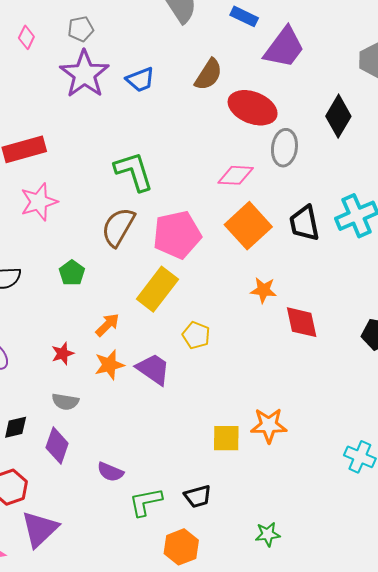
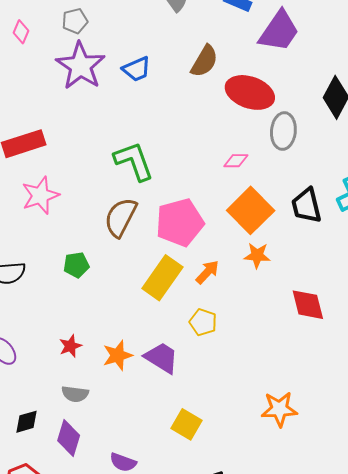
pink diamond: (236, 175) -> (236, 161), size x0.7
green pentagon: (72, 273) -> (76, 265), turned 30
orange star: (263, 290) -> (257, 255), moved
orange arrow: (107, 325) -> (207, 272), moved
yellow square: (226, 438) -> (186, 424), moved, turned 32

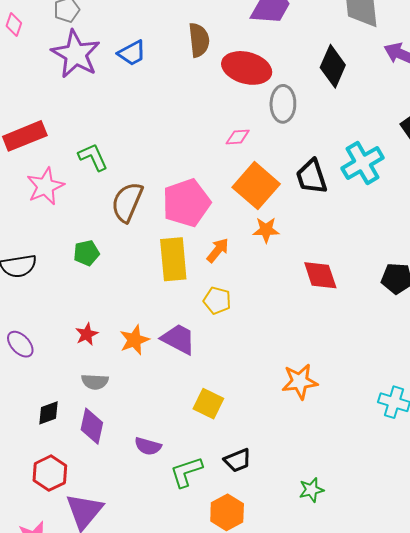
brown semicircle: (204, 61) -> (199, 40), turned -32
green L-shape: (134, 161) -> (93, 157), moved, size x0.7
yellow rectangle: (162, 278) -> (173, 259), turned -36

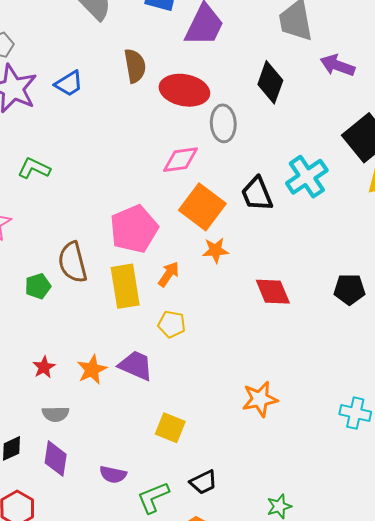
pink diamond: (238, 137) -> (181, 160), size x1.5
green L-shape: (93, 157) -> (34, 168), moved, turned -36
brown semicircle: (127, 202) -> (73, 262), moved, turned -33

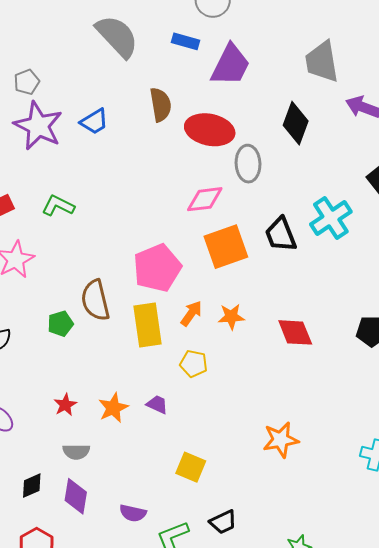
orange square: (202, 207) -> (226, 247), turned 33
orange star: (215, 250) -> (231, 317), moved
purple trapezoid: (136, 365) -> (157, 404), size x0.6

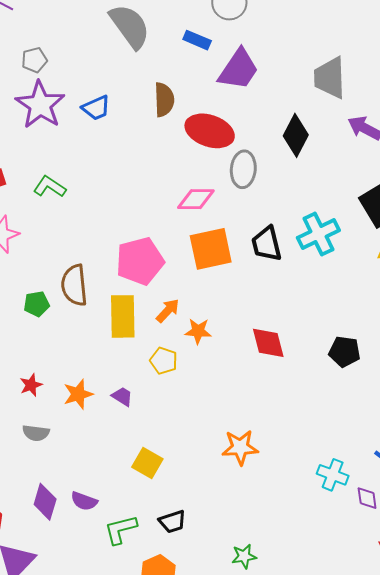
orange star: (231, 317) -> (198, 331), moved
purple diamond: (76, 496) -> (45, 502), moved

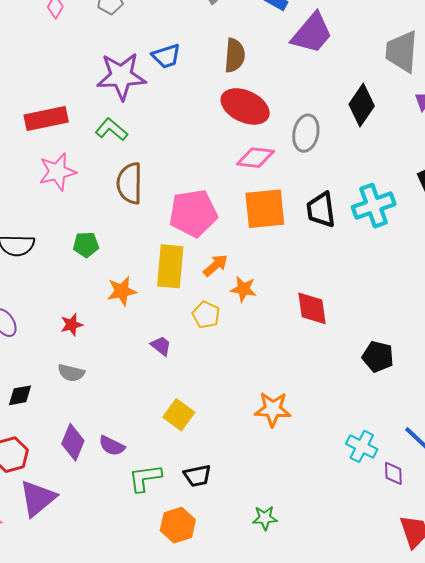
purple star: (40, 105) -> (121, 76), moved, turned 30
red ellipse: (210, 131) -> (245, 106), moved
brown semicircle: (74, 285) -> (130, 183), moved
black pentagon: (344, 352) -> (378, 357), moved
orange star: (78, 394) -> (122, 291), moved

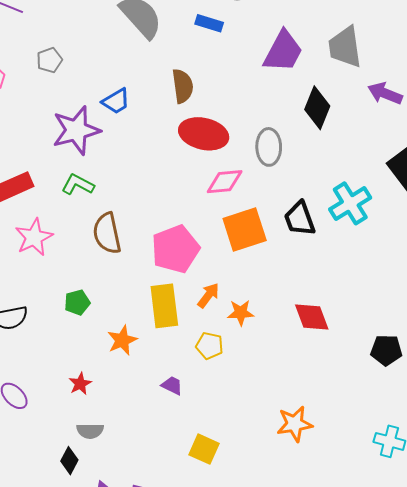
purple trapezoid: (312, 33) -> (283, 51), moved
black diamond: (20, 395) -> (69, 461), moved, turned -40

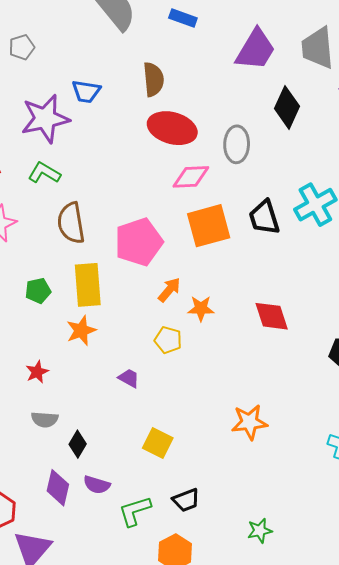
blue trapezoid: (116, 101) -> (86, 91), turned 36
yellow rectangle: (164, 306) -> (88, 285), moved
black diamond: (69, 461) -> (78, 444), moved

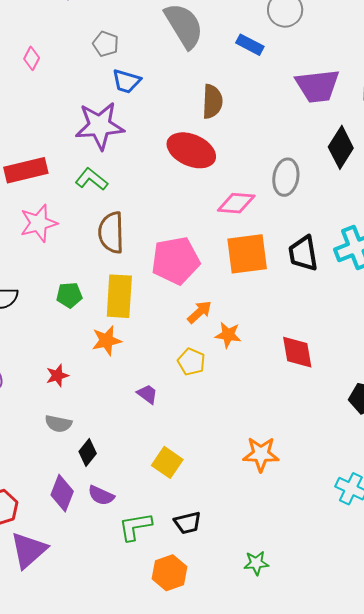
gray pentagon: (22, 47) -> (106, 44), moved, turned 30
purple trapezoid: (256, 50) -> (317, 86), turned 45
blue trapezoid: (86, 91) -> (126, 81), moved
red ellipse: (172, 128) -> (191, 150), moved

